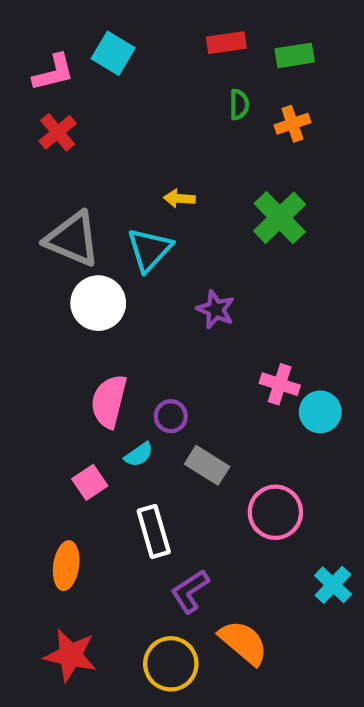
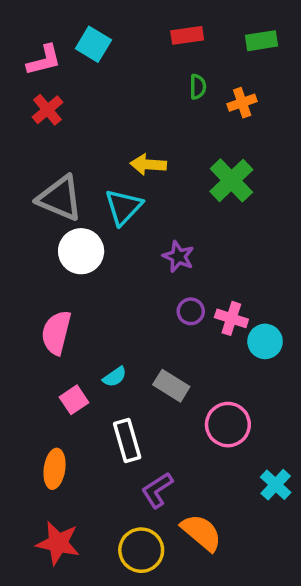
green rectangle: (295, 55) -> (262, 41), moved
yellow arrow: (179, 198) -> (148, 165), size x1.4
pink semicircle: (109, 401) -> (56, 333), moved
purple circle: (171, 416) -> (191, 311), moved

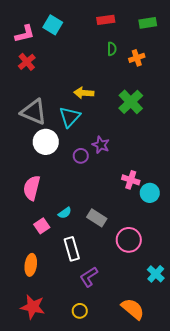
purple circle: (191, 311) -> (81, 156), moved
orange semicircle: (201, 532) -> (133, 309), moved
yellow circle: (141, 550) -> (80, 311), size x0.6

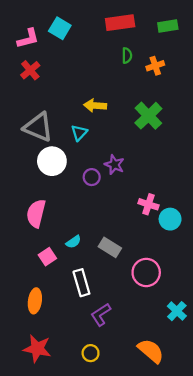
red rectangle: (106, 20) -> (120, 23), size x1.4
cyan triangle: (70, 117) -> (79, 133), size x0.7

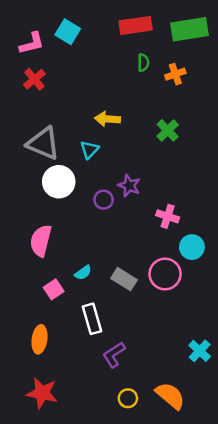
green rectangle: (168, 26) -> (189, 29), size x1.6
green cross: (148, 116) -> (168, 130), size x0.7
pink cross: (148, 204) -> (168, 216), moved
pink circle: (146, 272) -> (165, 274), moved
yellow circle: (91, 353) -> (128, 398), moved

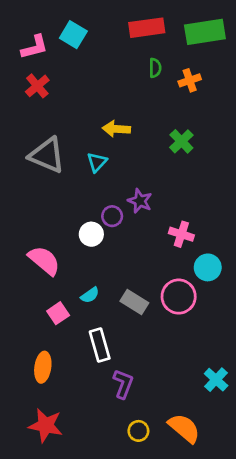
white circle: (59, 182) -> (91, 234), moved, size x0.7
pink semicircle: (41, 241) -> (44, 260), turned 116
purple L-shape: (114, 355) -> (123, 384), turned 144

